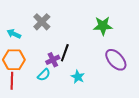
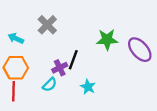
green star: (103, 26) -> (107, 39), moved
purple ellipse: (116, 60) -> (140, 50), moved

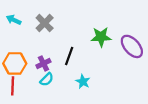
cyan arrow: (16, 38) -> (14, 20), moved
purple cross: (60, 68) -> (43, 63), moved

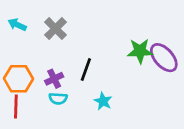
green star: (101, 37) -> (140, 51), moved
cyan semicircle: (47, 79) -> (58, 99), turned 48

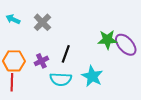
cyan semicircle: (58, 99) -> (61, 79), moved, size x1.5
cyan star: (103, 101) -> (92, 76), moved, size x1.5

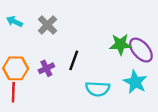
cyan star: (92, 76) -> (135, 82), moved
cyan semicircle: (61, 79) -> (98, 89), moved

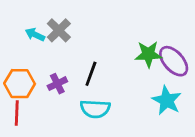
cyan arrow: (14, 22) -> (35, 35), moved
cyan semicircle: (98, 89) -> (95, 109), moved

